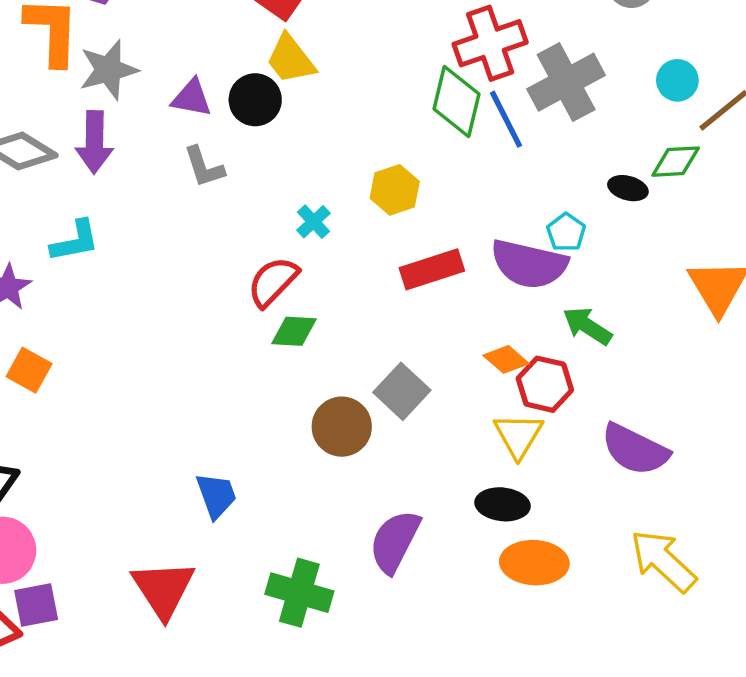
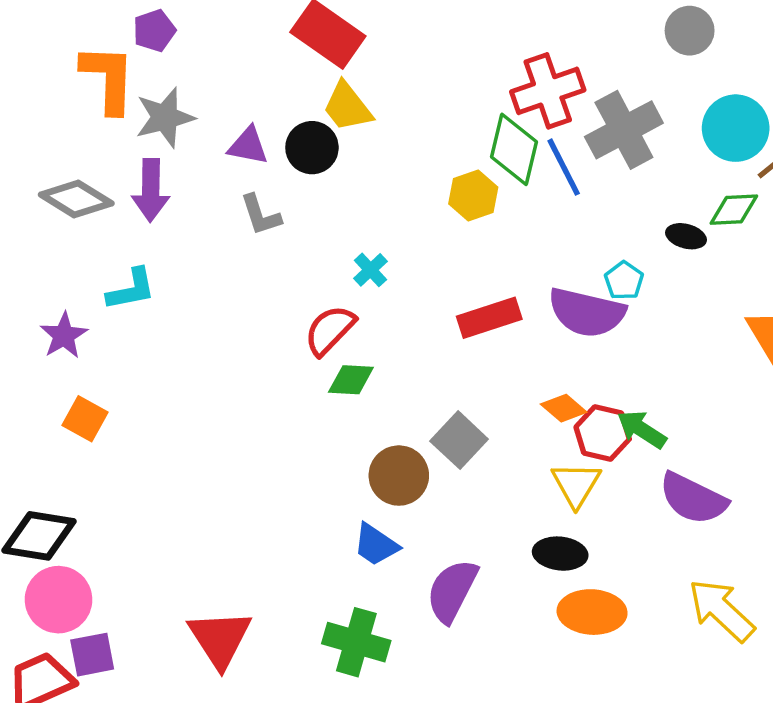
cyan circle: (677, 80) -> (736, 128), size x1.6
yellow hexagon: (395, 190) -> (473, 195), moved
green arrow: (587, 326) -> (642, 429), moved
blue trapezoid: (216, 495) -> (376, 545), moved, turned 144

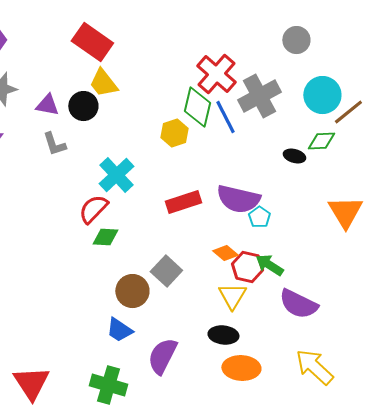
red cross: (548, 91) -> (216, 74), turned -30
cyan cross: (370, 270) -> (116, 175), size x1.8
cyan pentagon: (624, 281) -> (259, 217), moved

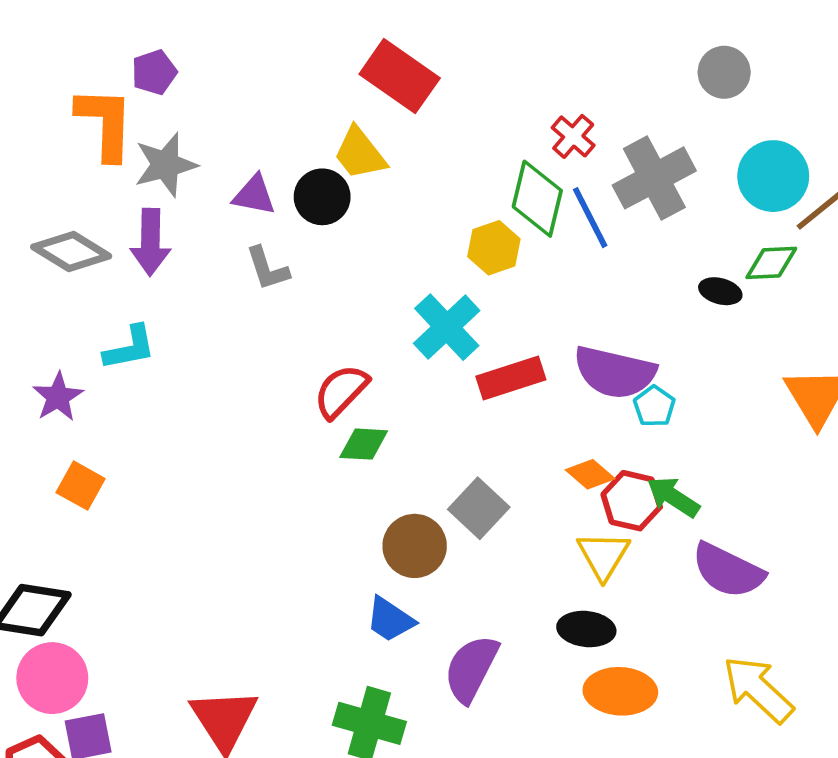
red rectangle: (92, 42) -> (400, 76), moved
red cross: (216, 74) -> (573, 136), size x0.6
cyan cross: (116, 175) -> (447, 327), moved

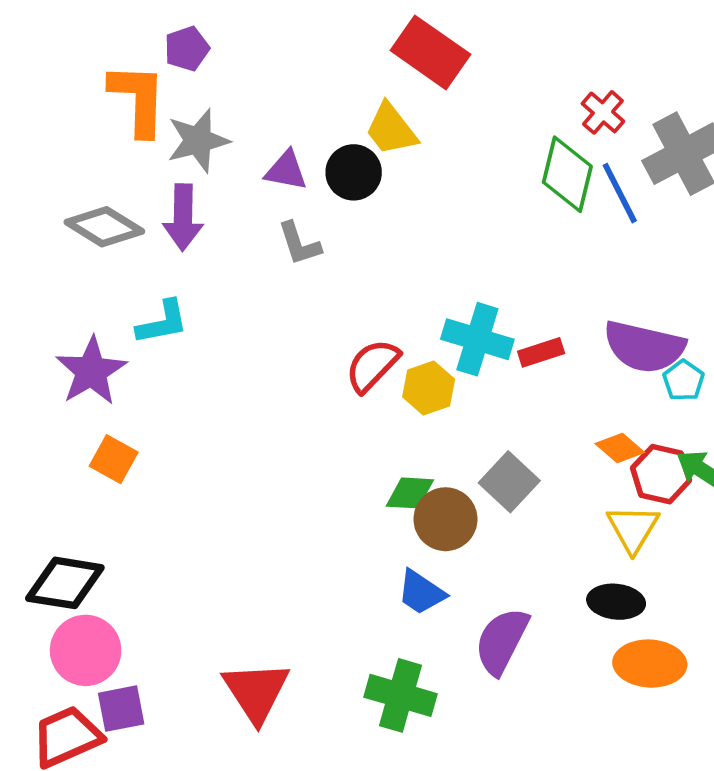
yellow hexagon: (494, 248) -> (429, 388), moved
cyan cross: (447, 327) -> (477, 339), moved, turned -30
red rectangle: (511, 378) -> (541, 352), size x0.7
purple star: (58, 397) -> (91, 371), size x1.4
green diamond: (364, 444) -> (410, 493), moved

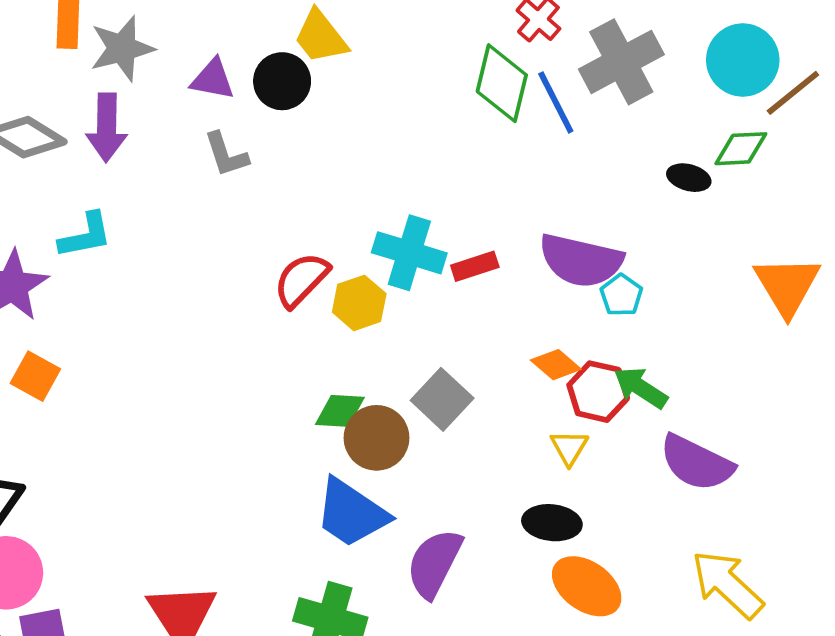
yellow triangle: (633, 529) -> (569, 447), size x0.7
blue trapezoid: (421, 592) -> (351, 513), size x1.5
orange ellipse: (650, 664) -> (587, 586), turned 32

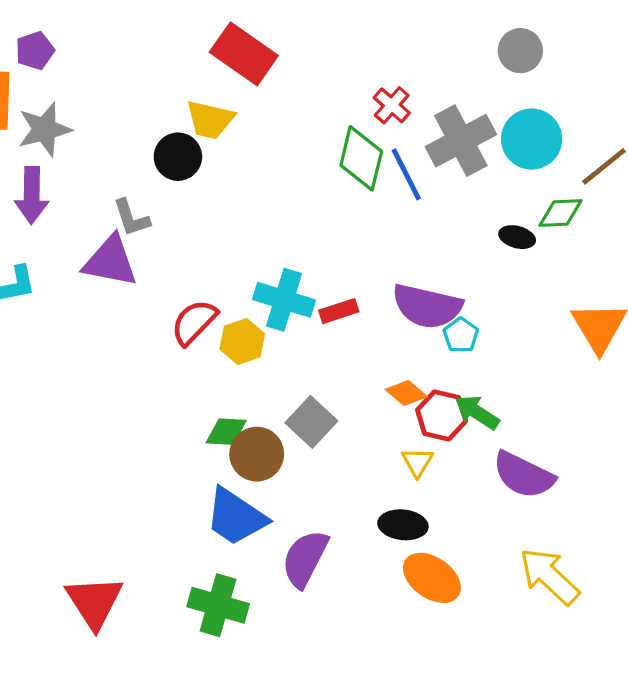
yellow trapezoid: (321, 37) -> (210, 120), turned -39
cyan circle: (743, 60) -> (532, 139), moved
purple triangle: (213, 79) -> (110, 261), moved, size x1.5

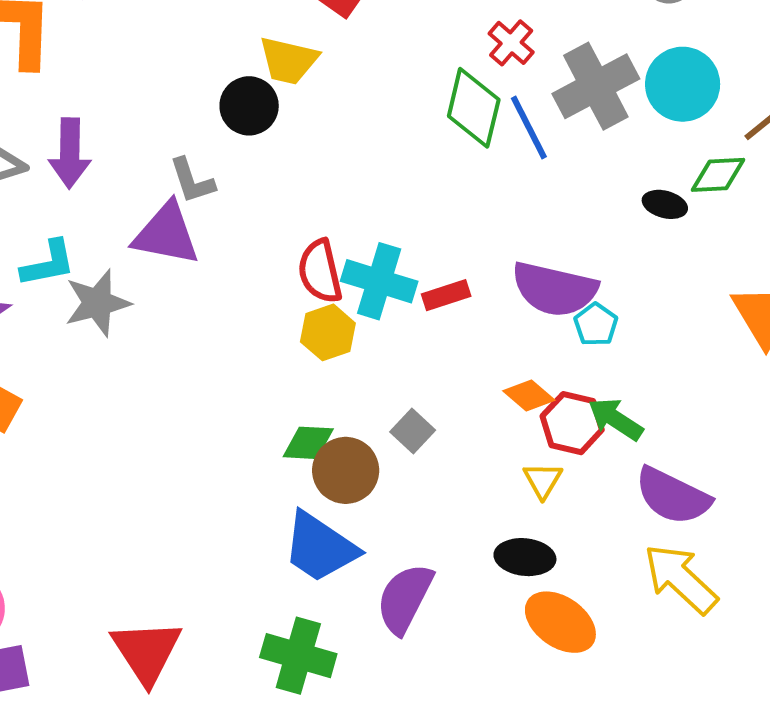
gray star: (45, 129) -> (97, 303), moved
red semicircle: (194, 322) -> (320, 271), moved, turned -57
gray square: (311, 422) -> (413, 431), size x0.7
yellow arrow: (549, 576) -> (681, 579), moved

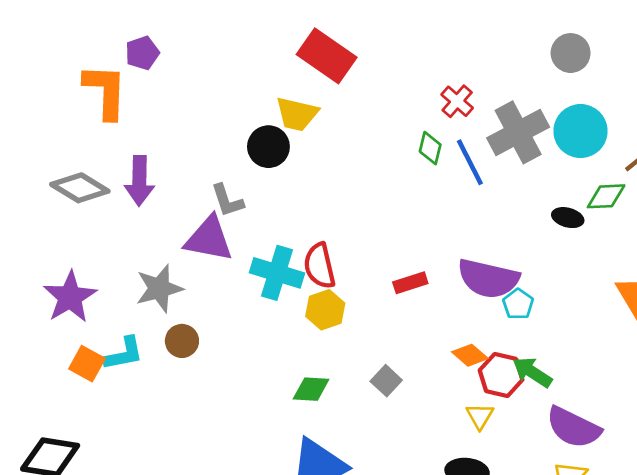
green diamond: (474, 108) -> (430, 148), size x0.6
cyan L-shape: (48, 264) -> (124, 354), moved
cyan cross: (379, 281) -> (277, 273), moved
brown circle: (346, 470) -> (182, 341), moved, size x0.7

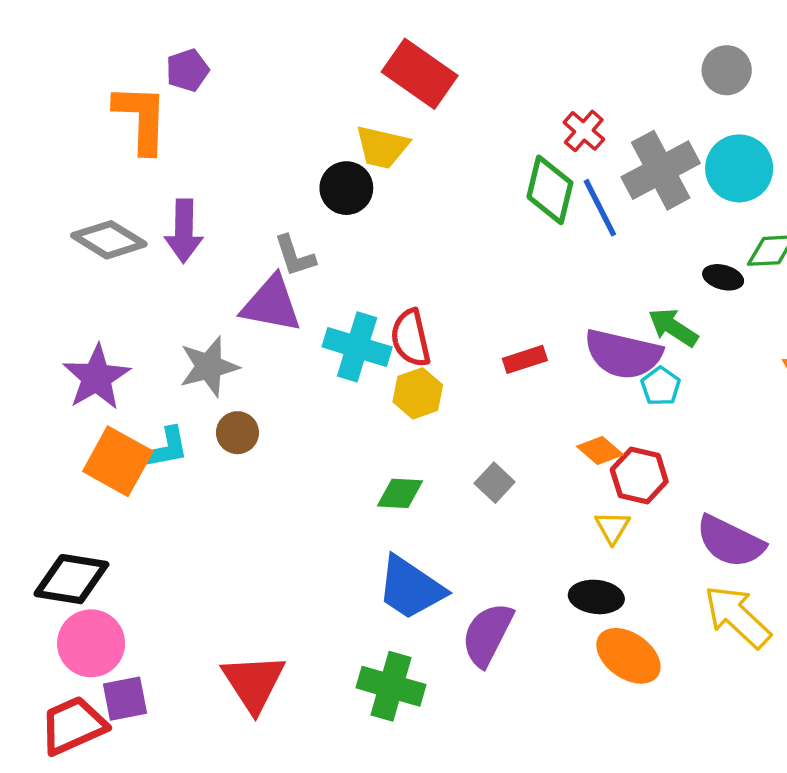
green diamond: (430, 148) -> (550, 190), size x1.6
orange square: (87, 364) -> (118, 461), size x1.5
green arrow: (532, 372) -> (673, 327), moved

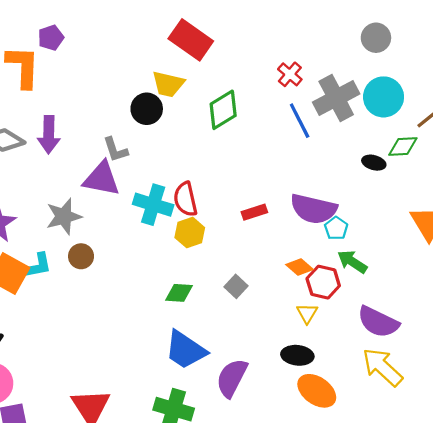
green diamond: (550, 190) -> (223, 110), moved, turned 45
green arrow: (673, 327) -> (352, 262), moved

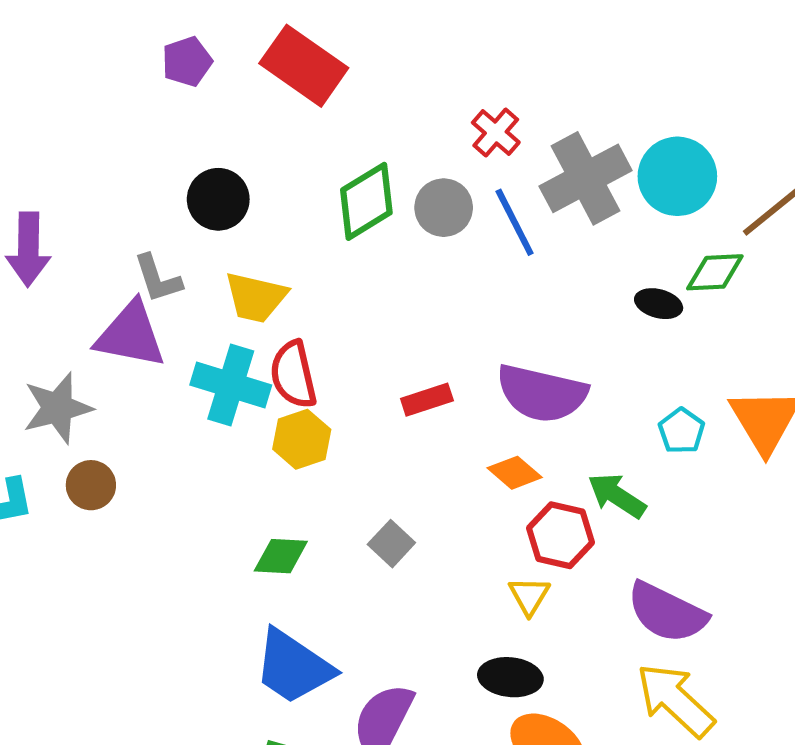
purple pentagon: (51, 38) -> (187, 62), moved
gray circle: (376, 38) -> (444, 208), moved
yellow trapezoid: (168, 84) -> (256, 297), moved
cyan pentagon: (336, 228) -> (682, 431), moved
orange diamond: (300, 267) -> (515, 473), moved

